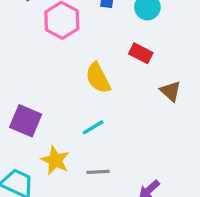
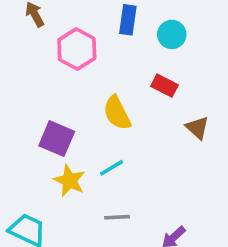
purple square: (26, 121) -> (57, 139), moved
yellow star: (55, 160) -> (69, 181), moved

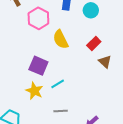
red rectangle: (164, 86) -> (94, 44), moved, turned -72
yellow semicircle: (117, 113) -> (61, 39), moved
purple square: (57, 139) -> (38, 66), moved

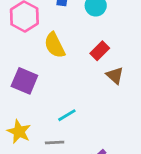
cyan line: (58, 84) -> (67, 115), moved
yellow star: (34, 91) -> (19, 132), moved

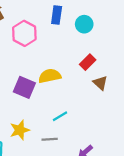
yellow semicircle: (55, 45) -> (50, 76), moved, turned 105
yellow star: (19, 132) -> (20, 130), turned 30

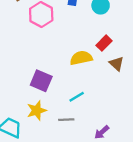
yellow semicircle: (50, 76) -> (81, 58), moved
purple square: (24, 87) -> (41, 81), moved

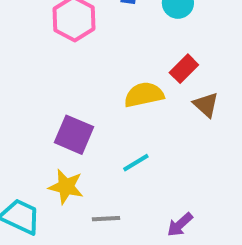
yellow star: (37, 110) -> (66, 187), turned 30
gray line: (66, 120) -> (106, 219), moved

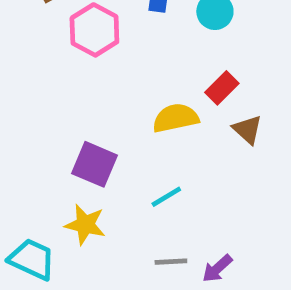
gray line: (106, 219) -> (171, 262), moved

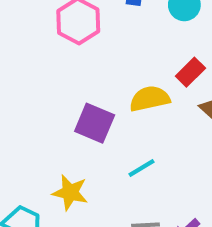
purple square: (94, 164) -> (95, 123), moved

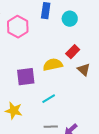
purple square: (95, 123) -> (26, 77), turned -30

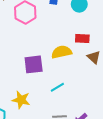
red rectangle: (73, 52) -> (82, 38), turned 48

